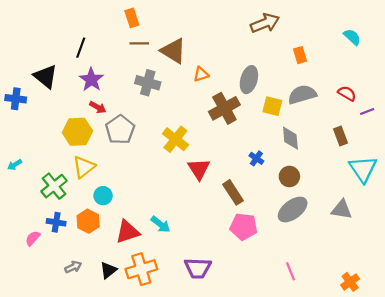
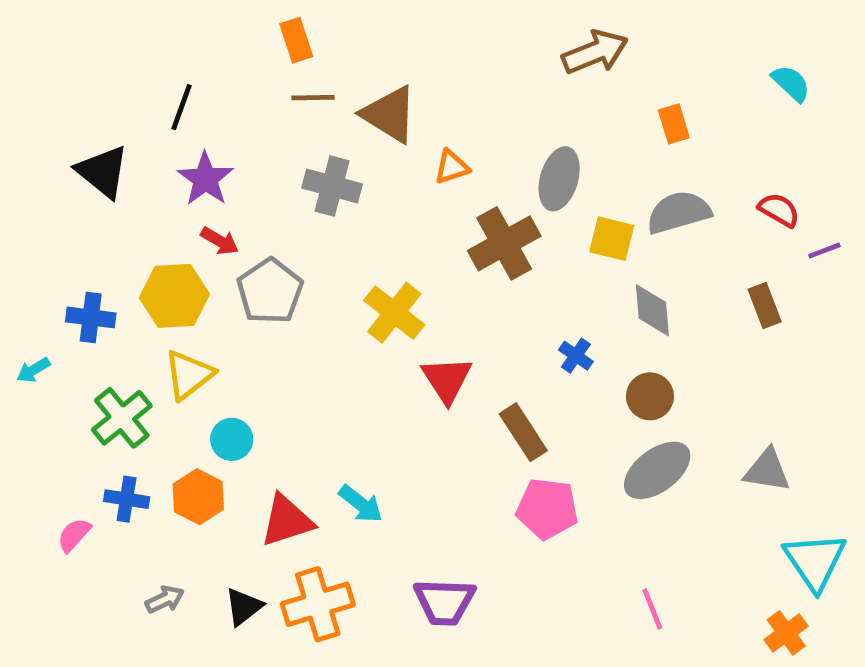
blue cross: (16, 99) -> (91, 317), moved
cyan triangle: (363, 169) -> (815, 561), moved

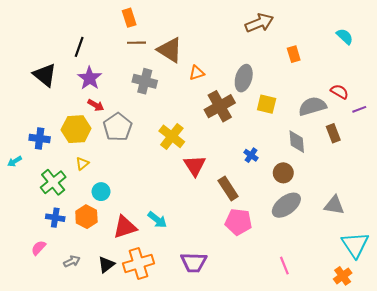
gray semicircle: (679, 212) -> (312, 106), moved
gray diamond: (652, 310) -> (297, 142), moved
yellow triangle: (189, 375) -> (82, 163), size x0.6
pink semicircle: (74, 535) -> (39, 248), moved

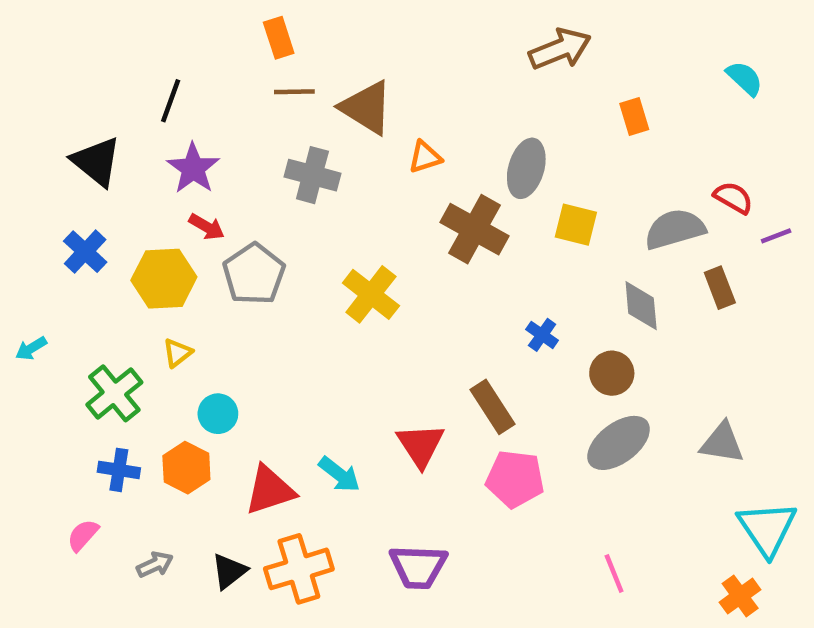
brown cross: (220, 106) -> (474, 229), turned -32
blue cross: (40, 139) -> (85, 252), moved, turned 36
red triangle: (195, 166) -> (420, 445), moved

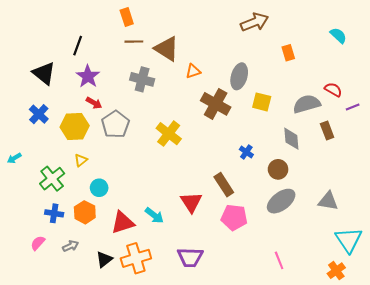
gray arrow: (155, 564) -> (70, 246), moved

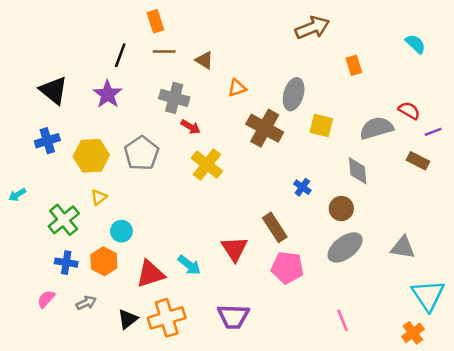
black line: (78, 46) -> (120, 55), moved
brown triangle: (167, 49) -> (204, 60), size x0.6
red arrow: (94, 103) -> (191, 127), moved
blue cross: (39, 114) -> (47, 141), turned 30
brown rectangle: (327, 131) -> (418, 161), moved, turned -42

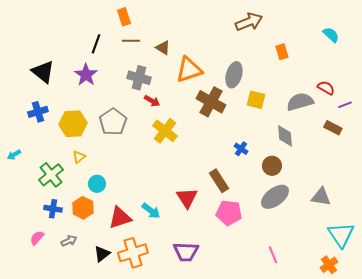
orange triangle: (237, 88) -> (189, 70), size x1.8

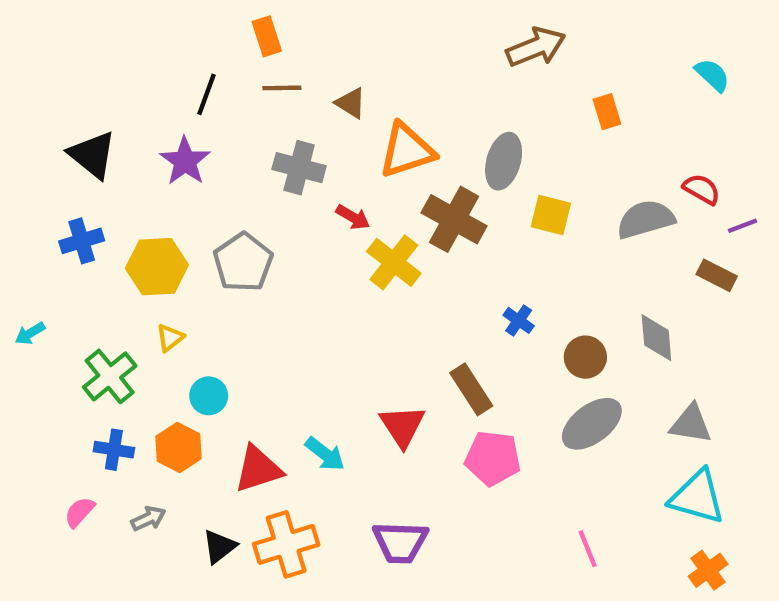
red arrow: (152, 101) -> (353, 217), moved
yellow cross: (165, 131) -> (394, 262), moved
gray diamond: (285, 136) -> (656, 338), moved
cyan triangle: (341, 235) -> (697, 497), moved, turned -40

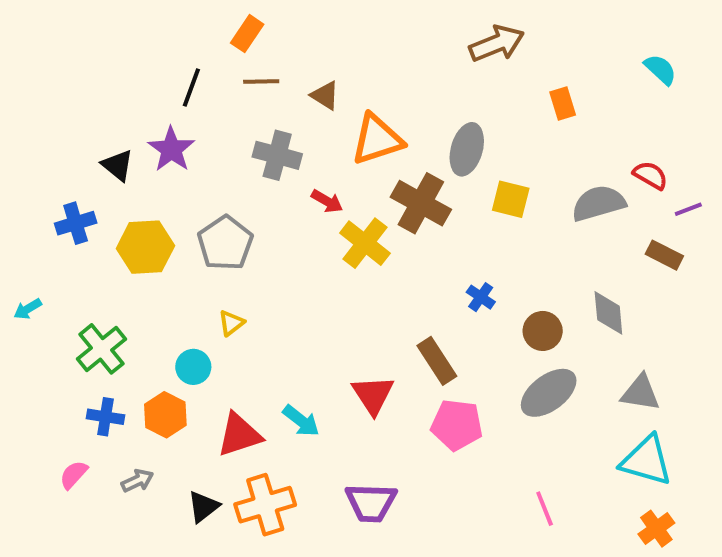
orange rectangle: (267, 36) -> (247, 34), turned 52
black triangle: (92, 155) -> (117, 165), moved, size x0.7
yellow triangle: (170, 338) -> (231, 323), moved

